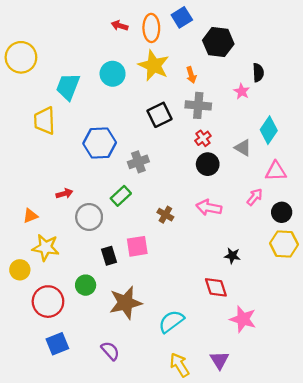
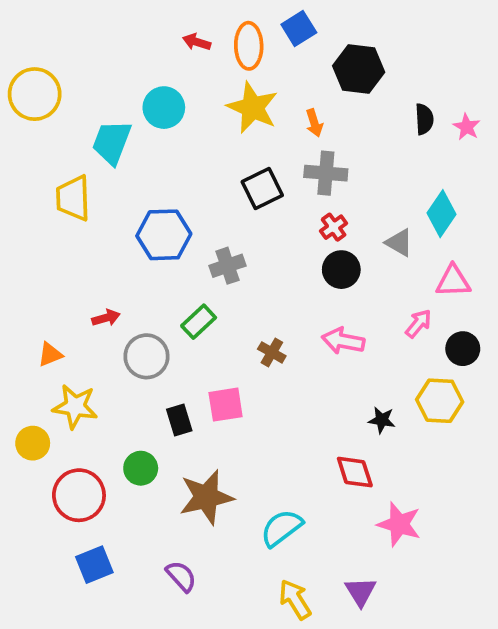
cyan circle: (113, 74) -> (164, 108), moved
pink star: (242, 91) -> (467, 127), moved
yellow hexagon: (284, 244) -> (440, 401), moved

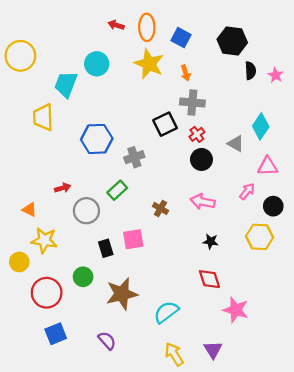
blue square: (299, 28) -> (181, 38), moved, turned -30
black hexagon: (359, 69) -> (232, 41), moved
black square: (262, 189) -> (165, 124), moved
orange triangle: (50, 354) -> (30, 210), turned 49
black star: (382, 420) -> (211, 241), moved

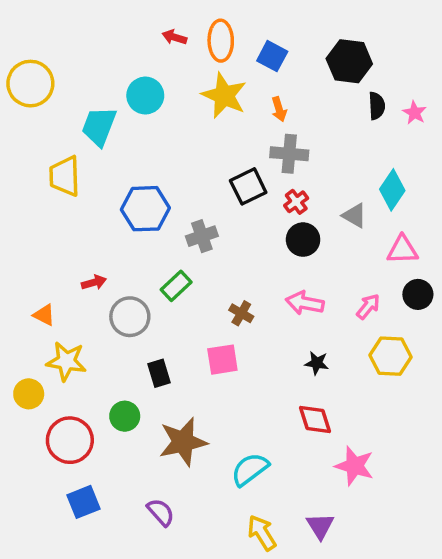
pink arrow: (247, 191) -> (368, 306), moved
black circle: (273, 206) -> (418, 294), moved
pink square: (133, 239) -> (222, 360), moved

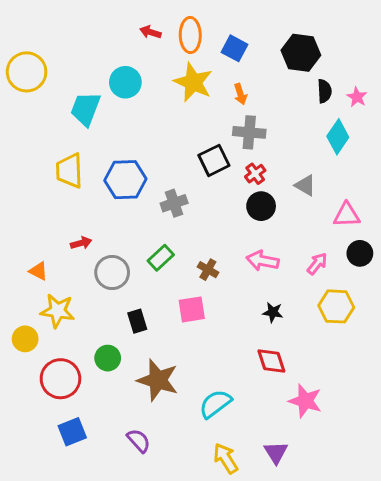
yellow trapezoid: (65, 176) -> (69, 171), moved
cyan diamond: (392, 190) -> (338, 137), moved
green rectangle: (176, 286) -> (161, 258), moved
brown star: (183, 442) -> (158, 380), turned 30

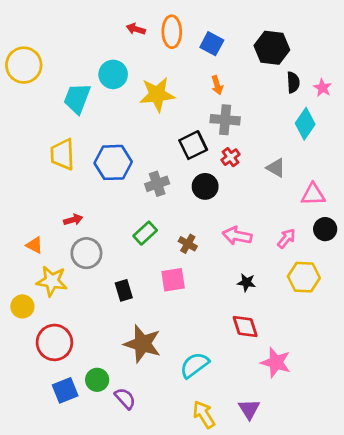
yellow star: (193, 82) -> (157, 94), moved, turned -30
black circle: (261, 206) -> (205, 186), moved
gray circle: (112, 273) -> (86, 253), moved
green circle: (108, 358) -> (97, 380), moved

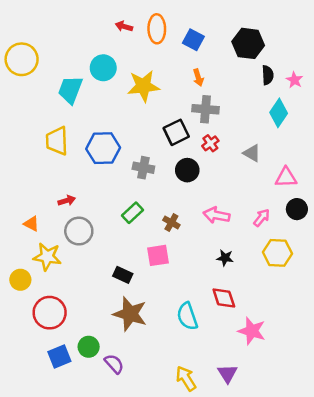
gray cross: (157, 184) -> (143, 168), turned 30
black rectangle: (124, 290) -> (123, 275), moved, turned -48
cyan semicircle: (194, 365) -> (187, 316), moved, turned -72

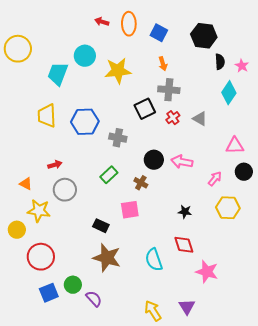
gray triangle: (252, 153) -> (200, 119), moved
black circle: (187, 170) -> (154, 160), moved
pink arrow: (216, 215) -> (182, 162), moved

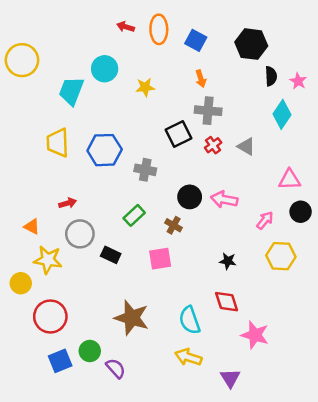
yellow star: (118, 71) -> (145, 87), size x0.6
black rectangle: (101, 226) -> (111, 255), moved
yellow arrow: (153, 311) -> (188, 357), moved, turned -40

